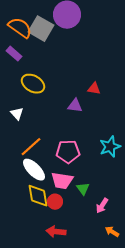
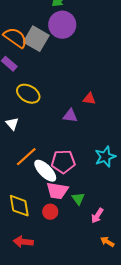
white ellipse: (34, 170) -> (45, 171), moved
yellow diamond: (38, 196) -> (19, 206), moved
red arrow: (56, 232) -> (23, 242), moved

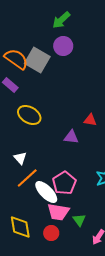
purple circle: (62, 25) -> (63, 46), size x0.7
white triangle: (12, 124) -> (20, 158), moved
pink pentagon: (63, 162) -> (64, 183), turned -30

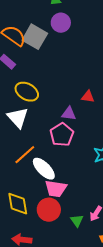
white triangle: (20, 158) -> (18, 118), moved, size x1.6
pink pentagon: (64, 183) -> (62, 135), moved
green triangle: (79, 220) -> (77, 221), moved
red circle: (51, 233) -> (49, 210), size x1.5

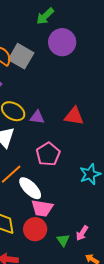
purple circle: (61, 23) -> (62, 42), moved, size x1.4
red triangle: (88, 97) -> (74, 116), size x1.5
purple triangle: (69, 114) -> (37, 117), moved

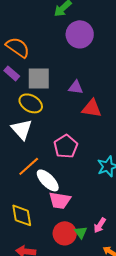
gray square: (21, 56) -> (39, 78), moved, turned -30
purple triangle: (37, 117) -> (76, 87), moved
red circle: (35, 229) -> (65, 233), moved

